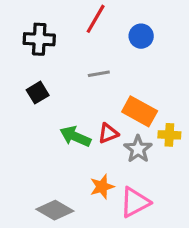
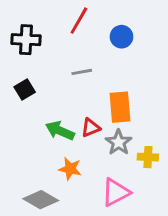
orange rectangle: (140, 111) -> (120, 107), turned 56
yellow cross: (169, 135) -> (148, 157), moved
orange star: (102, 187) -> (70, 169), moved, turned 30

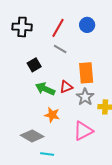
red line: (79, 21) -> (58, 28), moved
gray line: (82, 72) -> (60, 49), turned 40
black square: (25, 90) -> (34, 65), moved

